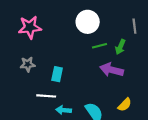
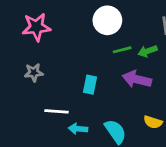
green arrow: (120, 47) -> (148, 51), turned 48
cyan rectangle: (57, 74) -> (90, 85), moved
yellow semicircle: (125, 105) -> (153, 122), turned 64

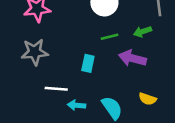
green line: (122, 50) -> (110, 37), moved
gray star: (34, 73) -> (35, 52), size x1.5

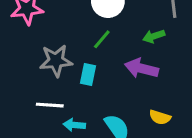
green line: (110, 37) -> (102, 39), moved, turned -36
gray star: (35, 52) -> (56, 61), moved

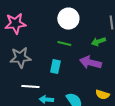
green line: (102, 39) -> (64, 44), turned 64
gray star: (56, 61) -> (20, 58), moved

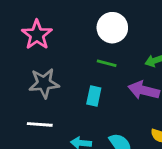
pink star: (15, 24) -> (37, 35), turned -30
white line: (30, 87) -> (40, 124), moved

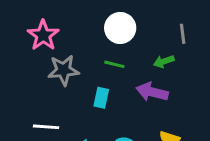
gray star: (44, 83) -> (63, 70), moved

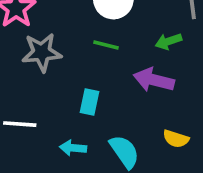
cyan rectangle: (101, 98) -> (89, 102), moved

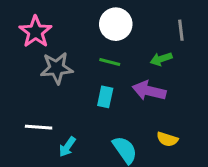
cyan rectangle: (89, 102) -> (105, 97), moved
cyan arrow: (73, 148) -> (67, 147), moved, turned -60

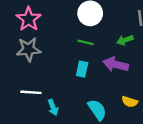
gray star: (57, 68) -> (29, 49), moved
cyan arrow: (67, 147) -> (53, 107), turned -56

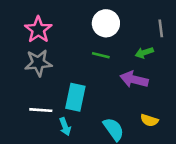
cyan rectangle: (82, 69) -> (75, 97), moved, size x1.5

